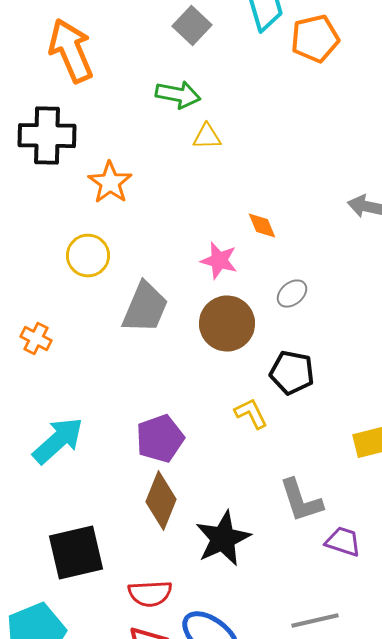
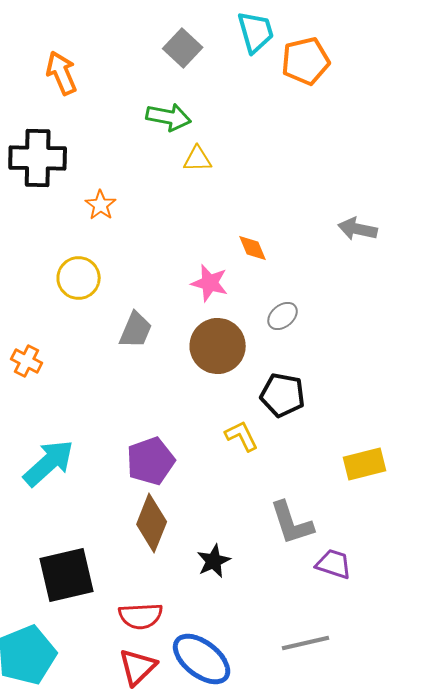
orange arrow: (71, 51) -> (62, 73), size x0.7
orange star: (110, 183) -> (101, 205), size x0.7
gray trapezoid: (145, 308) -> (136, 330), size x0.7
black star: (223, 539) -> (214, 561), size x0.6

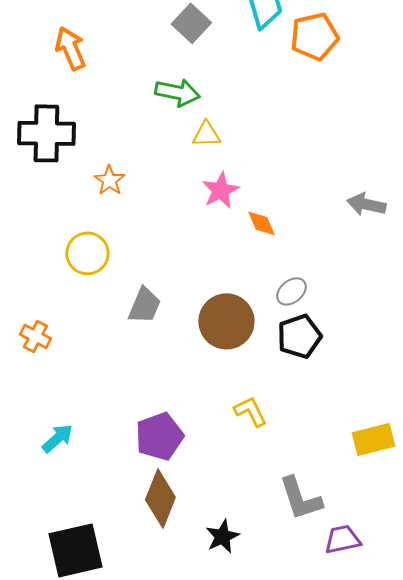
pink star: (210, 283) -> (220, 190), moved, turned 30
black pentagon: (283, 395) -> (299, 336), moved, turned -30
cyan arrow: (49, 463) -> (57, 438), size x0.6
purple trapezoid: (334, 564) -> (342, 539), turned -30

